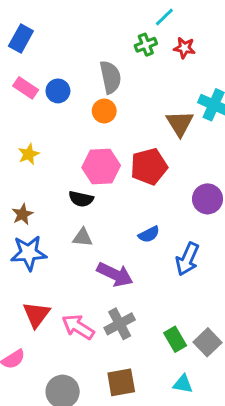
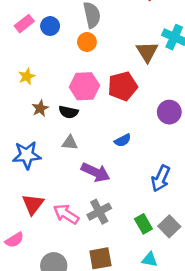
pink rectangle: (26, 88) -> (24, 24), turned -72
brown star: (22, 214) -> (40, 108), moved
blue arrow: (187, 259) -> (161, 178), moved

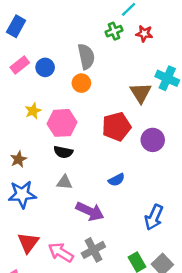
yellow star: (27, 76) -> (33, 111), moved
pink hexagon: (84, 86) -> (62, 123), moved
brown star: (40, 108) -> (19, 159), moved
purple circle: (169, 112) -> (153, 140), moved

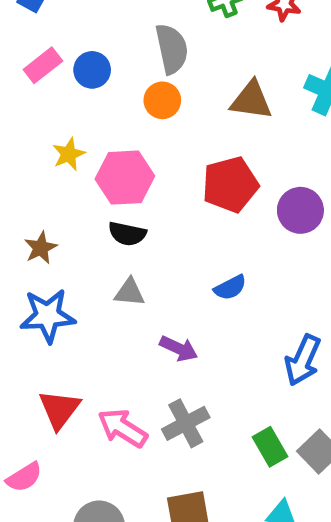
brown triangle: (141, 93) -> (251, 100), moved, turned -50
purple arrow: (90, 211) -> (179, 348), size x0.7

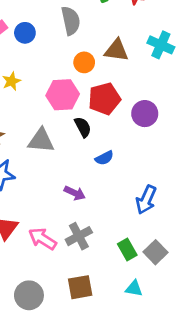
orange circle: (162, 100) -> (84, 62), moved
pink hexagon: (125, 178) -> (63, 95), moved
black semicircle: (127, 234) -> (83, 127), moved, turned -130
gray triangle: (130, 292) -> (41, 140), moved, size x1.5

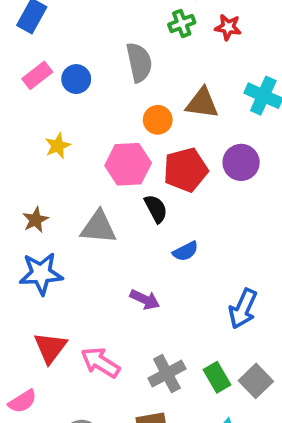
purple circle: (145, 114) -> (241, 162), moved
gray cross: (79, 236) -> (167, 374), moved

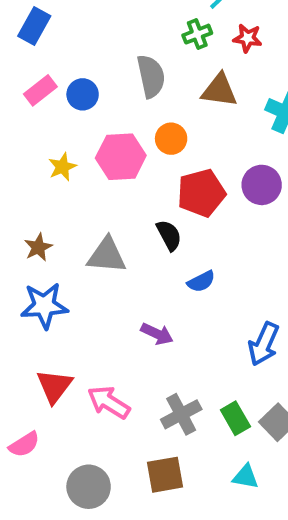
brown triangle: (202, 103) -> (219, 90), moved
pink hexagon: (128, 164) -> (121, 157), moved

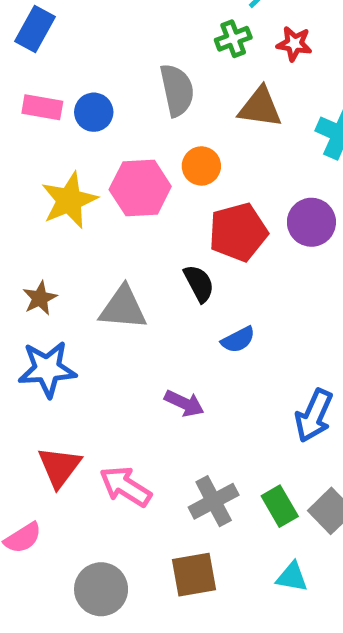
pink rectangle: (40, 90) -> (42, 107), turned 48
yellow star: (62, 167) -> (69, 200), size x1.6

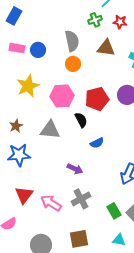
orange circle: (201, 166) -> (73, 64), moved
pink hexagon: (140, 188) -> (62, 96), moved
gray cross: (214, 501) -> (81, 199), moved

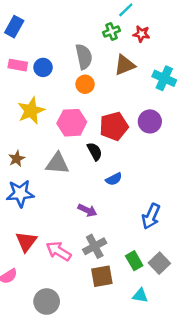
brown triangle: (106, 48) -> (125, 65), turned -30
brown square: (79, 239) -> (102, 276), moved

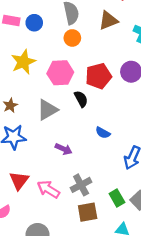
gray triangle: (57, 163) -> (47, 110), turned -35
blue semicircle: (114, 179) -> (103, 133), moved, turned 56
purple arrow: (87, 210) -> (64, 149), moved

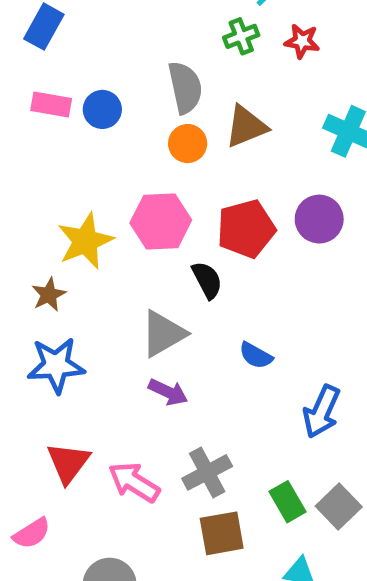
brown triangle: (108, 21) -> (246, 126), moved
yellow star: (23, 62) -> (85, 241), moved
gray triangle: (47, 110) -> (163, 334), moved

